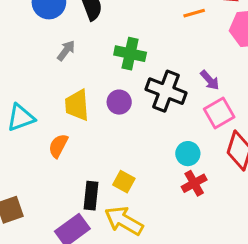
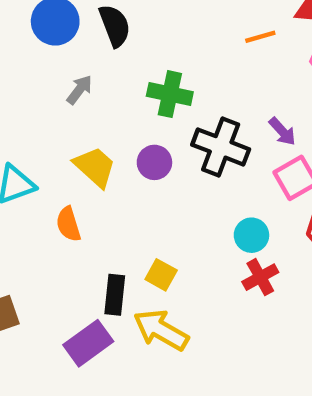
yellow trapezoid: (77, 105) -> (95, 167), turned 136
orange semicircle: (58, 146) -> (68, 224), turned -45

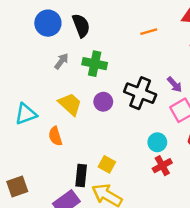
orange line: (260, 37) -> (149, 32), moved
green cross: (170, 94) -> (95, 64), moved

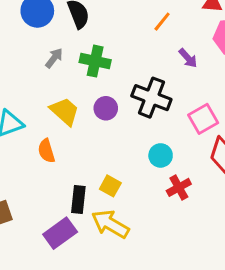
orange line: (149, 32) -> (162, 22), turned -35
purple arrow: (175, 85) -> (188, 58), moved
cyan circle: (157, 142) -> (161, 155), moved

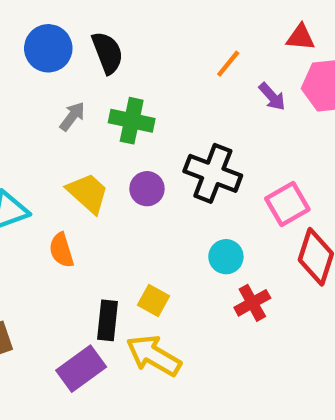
purple arrow: (188, 58) -> (272, 97), moved

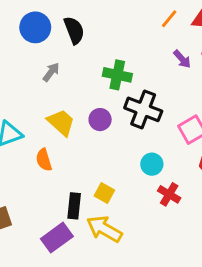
orange line: (228, 64) -> (169, 19), moved
green cross: (132, 121) -> (117, 75), moved
red cross: (252, 303) -> (169, 194), turned -30

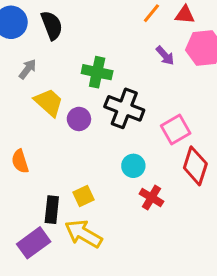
yellow trapezoid: (61, 122) -> (49, 102), moved
yellow square: (104, 193) -> (83, 196), turned 36

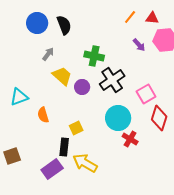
black cross: (124, 108) -> (112, 80), turned 35
cyan circle: (133, 166) -> (118, 118), size x1.6
yellow square: (83, 196) -> (76, 128), moved

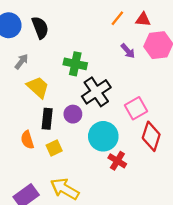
purple circle: (82, 87) -> (73, 114), moved
orange semicircle: (43, 115) -> (27, 140), moved
black rectangle: (64, 147) -> (47, 119), moved

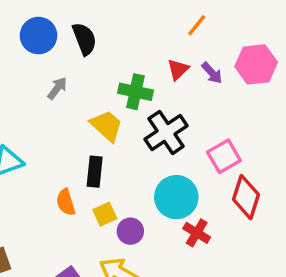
red triangle: (143, 19) -> (178, 70), moved, turned -49
yellow trapezoid: (38, 87) -> (107, 126), moved
purple circle: (73, 114) -> (130, 231), moved

